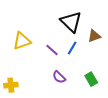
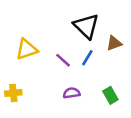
purple semicircle: (59, 77) -> (72, 93), turned 128
yellow cross: (11, 85) -> (13, 93), moved

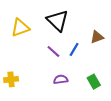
black triangle: (86, 26) -> (58, 21), moved
yellow triangle: (27, 49) -> (20, 28), moved

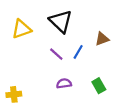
yellow cross: (11, 79) -> (14, 94), moved

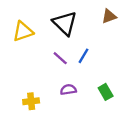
brown triangle: (102, 39) -> (109, 16), moved
yellow cross: (14, 94) -> (31, 101), moved

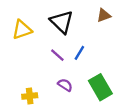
purple semicircle: (68, 90) -> (65, 85), turned 40
green rectangle: (106, 92) -> (100, 87), size x1.6

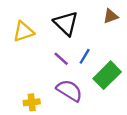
purple semicircle: (65, 85) -> (69, 90), size x1.6
green rectangle: (100, 87) -> (107, 75), moved, turned 75

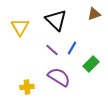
yellow triangle: (23, 32) -> (20, 27), turned -42
green rectangle: (107, 75) -> (91, 64), size x0.7

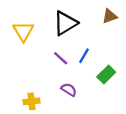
black triangle: (56, 20) -> (65, 23), turned 45
purple semicircle: (59, 77) -> (69, 90), size x0.6

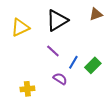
yellow triangle: (23, 31) -> (20, 27), turned 36
blue line: (84, 56) -> (73, 62), moved

